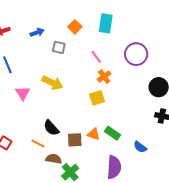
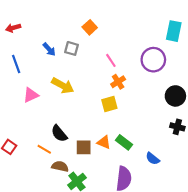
cyan rectangle: (106, 23) -> (174, 31), moved
blue arrow: (37, 32) -> (49, 49), moved, turned 64
pink triangle: (23, 93) -> (31, 95), turned 35

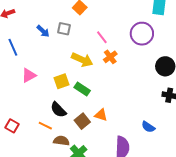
yellow arrow: (63, 86) -> (82, 60), moved
yellow square: (109, 104) -> (61, 81), moved
green rectangle: (124, 142) -> (82, 89), moved
brown square: (84, 147) -> (82, 121), turned -35

